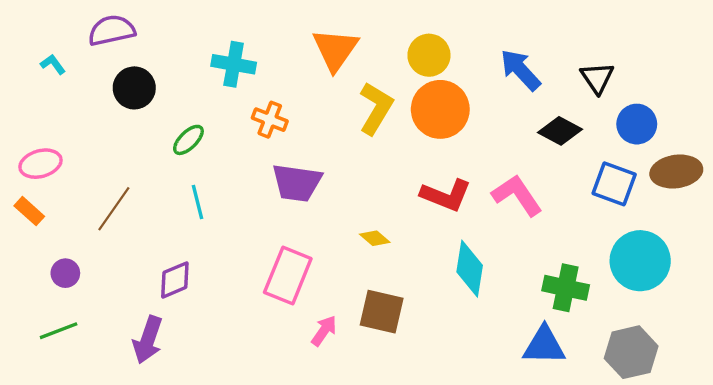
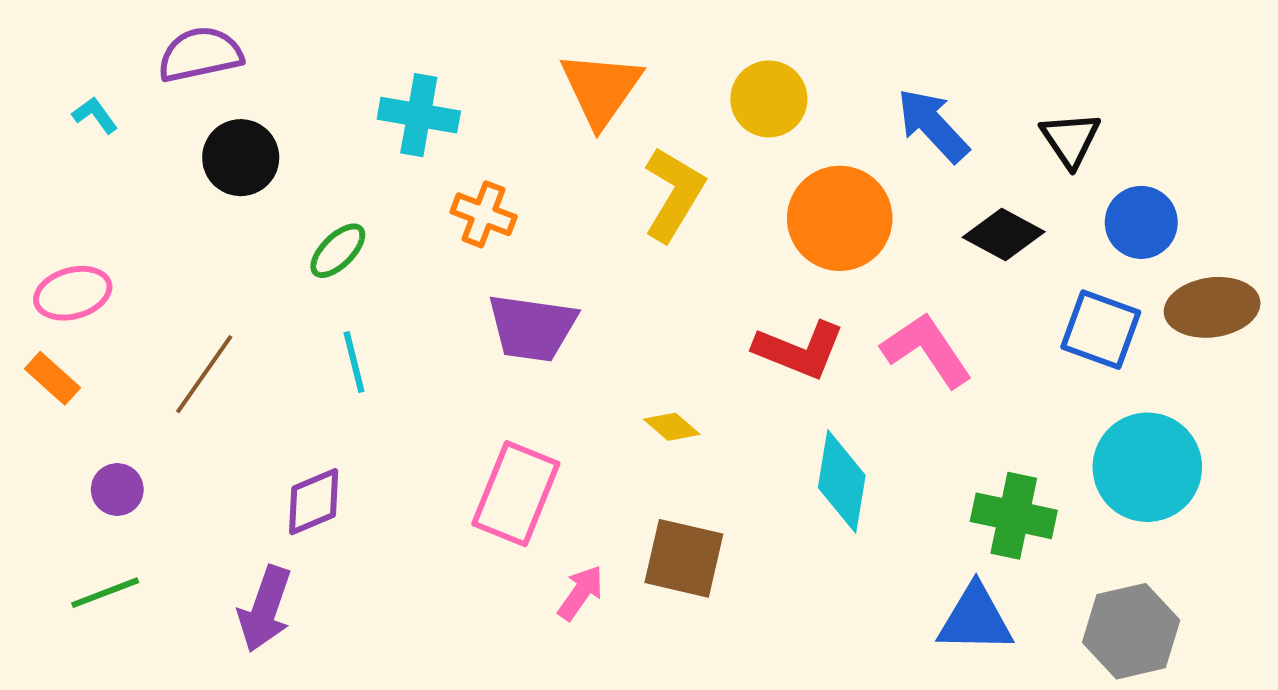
orange circle: (440, 109) -> (840, 218), moved

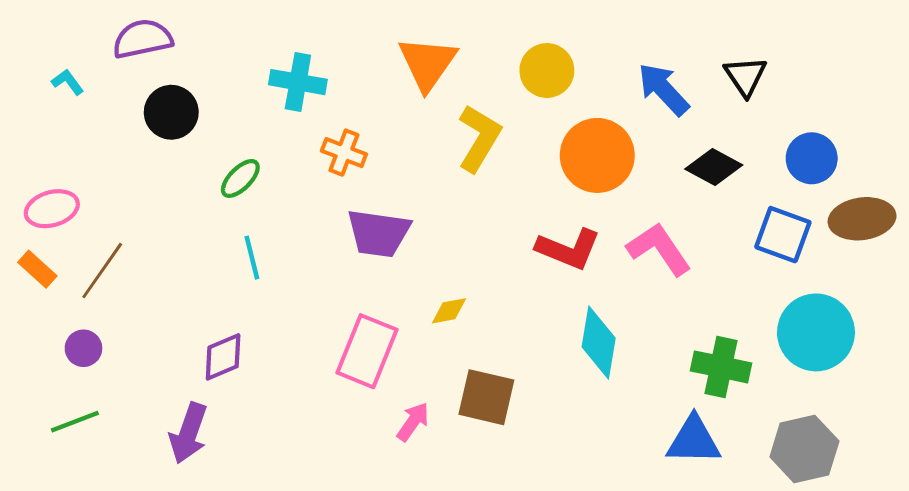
black triangle: (1070, 139) -> (745, 76), moved
brown line: (204, 374) -> (102, 271), moved
yellow diamond: (672, 427) -> (449, 311), moved, turned -51

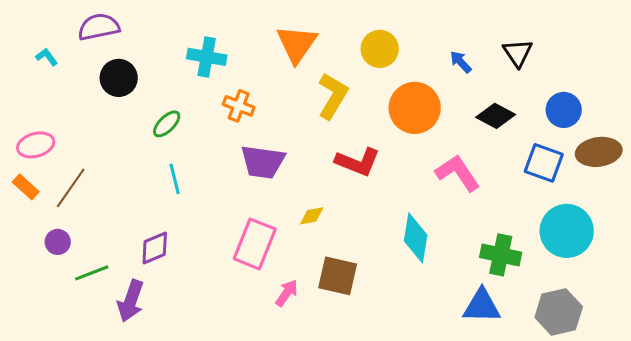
blue arrow: (663, 89) -> (461, 62), size x0.6
red L-shape: (568, 249) -> (358, 162), moved
green line: (75, 422) -> (92, 273), moved

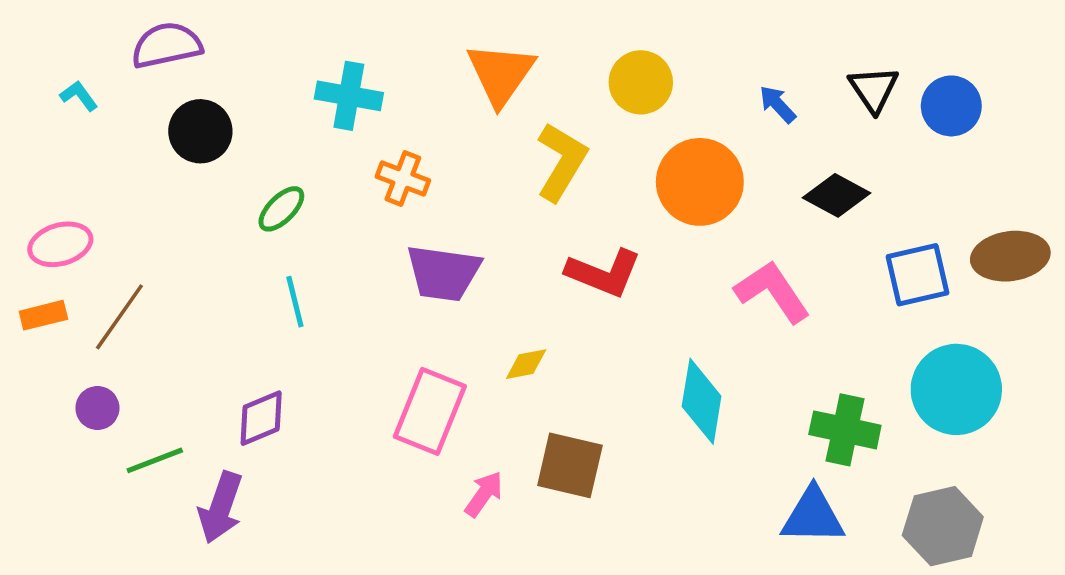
blue circle: (564, 110) -> (951, 106), moved
blue square: (544, 163) -> (918, 275), turned -33
orange rectangle: (26, 187) -> (43, 315), turned -56

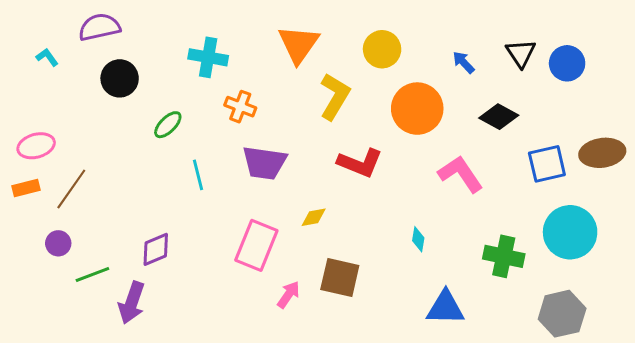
cyan line: (295, 302) -> (198, 175), moved
cyan diamond: (702, 401) -> (418, 239), size x0.5
blue triangle: (813, 516) -> (445, 308), moved

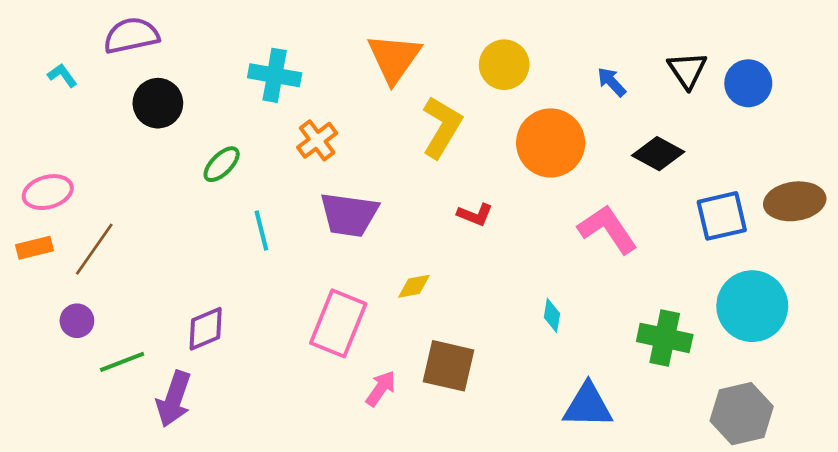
orange cross: (240, 107) -> (317, 140), turned 32
red L-shape: (360, 163) -> (475, 215), size x0.6

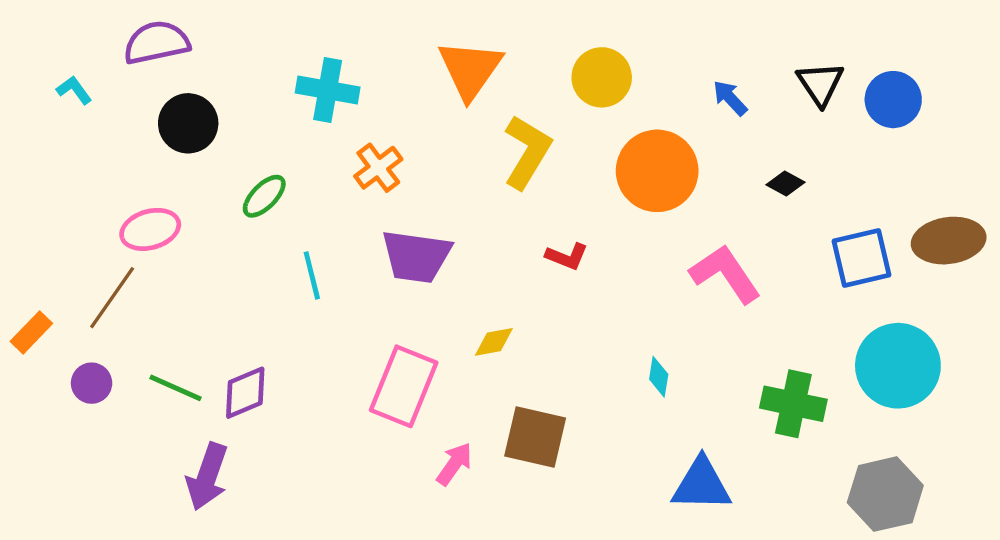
black diamond: (658, 154) -> (785, 184), size x0.6
pink ellipse: (48, 192) -> (150, 229), moved
orange rectangle: (34, 248) -> (31, 332), moved, turned -32
green line: (122, 362) -> (176, 388), moved, turned 45

